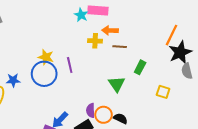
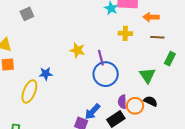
orange arrow: (110, 30) -> (151, 17), moved
brown line: (120, 47) -> (157, 37), moved
blue circle: (44, 74) -> (106, 74), moved
black semicircle: (121, 119) -> (151, 101), moved

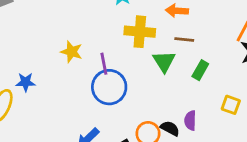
yellow cross: (125, 33) -> (140, 32), size x1.5
green triangle: (147, 75) -> (164, 61), moved
purple semicircle: (122, 102) -> (190, 121), moved

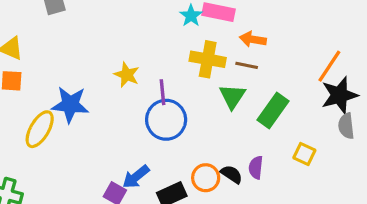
brown line: (184, 40) -> (247, 65), moved
green rectangle: (200, 70) -> (273, 111), size x1.5
blue star: (26, 82) -> (70, 105), size x1.6

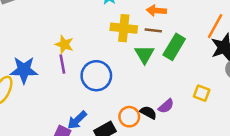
purple line: (163, 92) -> (62, 64), moved
green rectangle: (273, 111) -> (174, 47), moved
purple semicircle: (256, 167) -> (166, 106), turned -133

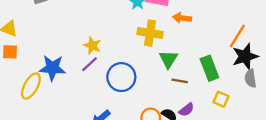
brown line: (153, 30) -> (180, 81), moved
green rectangle: (174, 47) -> (209, 68), moved, turned -55
purple line: (62, 64) -> (90, 64), turned 54

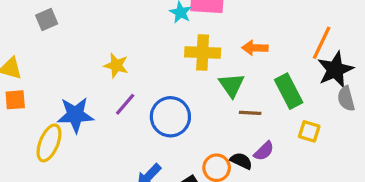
orange arrow: (182, 18) -> (255, 48), moved
yellow star: (92, 46) -> (116, 65), moved

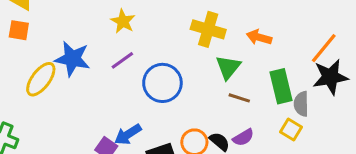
gray semicircle: (346, 99) -> (301, 104), moved

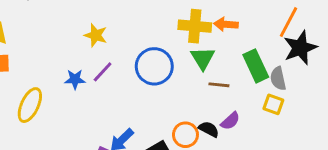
yellow cross: (208, 29) -> (195, 26), moved
blue star: (72, 59) -> (75, 79), moved, size x0.6
blue circle: (162, 83) -> (154, 66), moved

